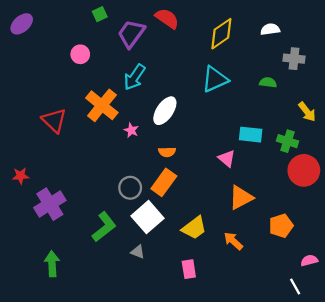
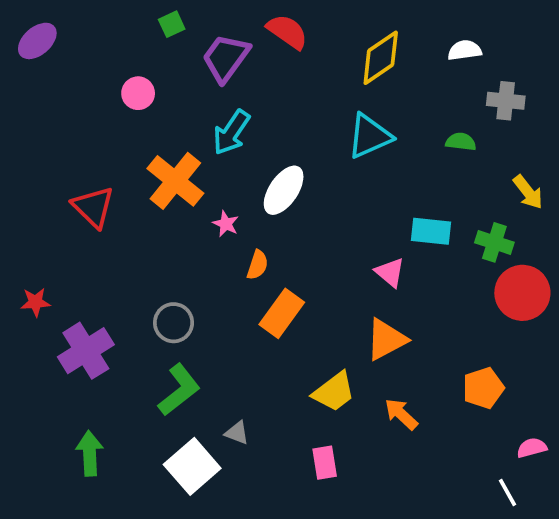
orange semicircle: (167, 152) -> (257, 265), moved, turned -70
gray circle: (130, 188) -> (174, 323), moved
orange triangle: (241, 198) -> (386, 339), moved
white square: (148, 217) -> (192, 466), moved

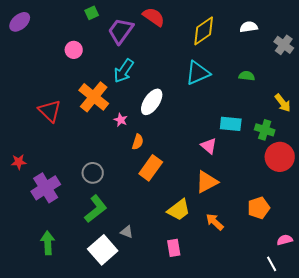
gray cross: (506, 101) -> (284, 45), moved, turned 30

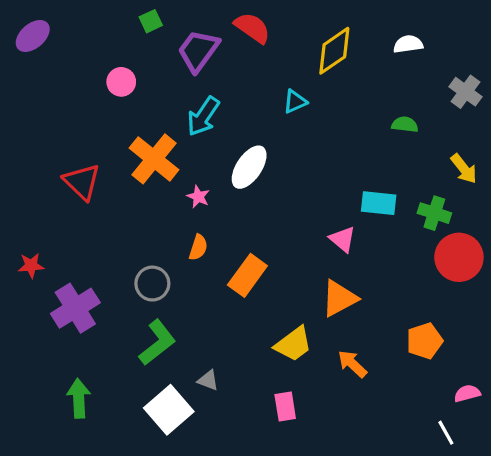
gray cross: (284, 45) -> (466, 92), moved
cyan triangle: (198, 73) -> (295, 102), moved, size x0.6
orange semicircle: (138, 142) -> (198, 247), moved

